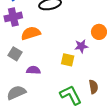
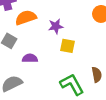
purple star: (81, 46) -> (56, 26), moved

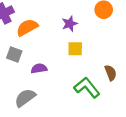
purple star: (56, 26) -> (70, 24), moved

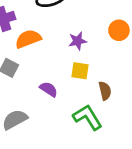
purple semicircle: (39, 69) -> (49, 89), moved, turned 35
brown semicircle: (111, 73) -> (105, 91), moved

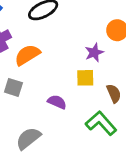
purple star: (78, 41) -> (94, 52), moved

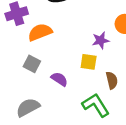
gray square: (13, 87) -> (32, 64), moved

